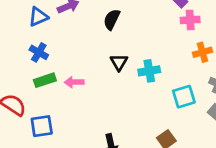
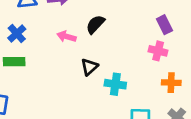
pink cross: (190, 20) -> (158, 51), moved
pink arrow: (74, 82) -> (67, 37), moved

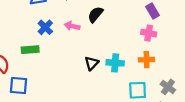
blue cross: (17, 34) -> (45, 27), moved
black triangle: (89, 67) -> (92, 63), moved
orange cross: (171, 83) -> (147, 60), moved

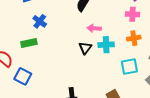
pink arrow: (72, 26) -> (94, 28), moved
blue square: (19, 86) -> (23, 76), turned 30

